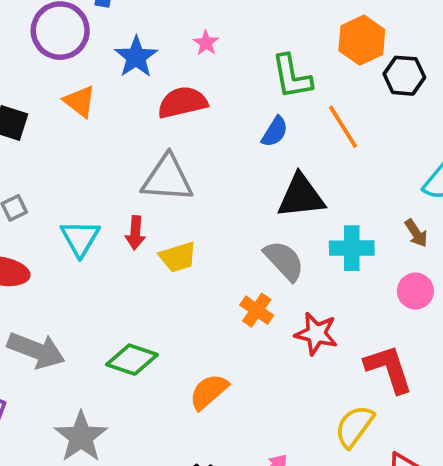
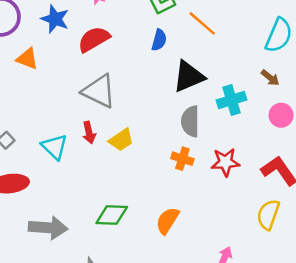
gray triangle: (167, 178) -> (99, 91), turned 39
gray semicircle: (284, 261) -> (190, 121), turned -120

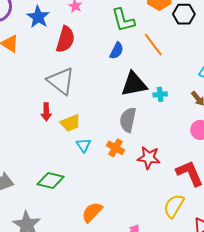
red semicircle: (94, 39) -> (65, 39), turned 124
cyan cross: (232, 100) -> (160, 94), moved, size x0.6
cyan triangle: (54, 147) -> (84, 145), moved, size x0.7
orange semicircle: (167, 221) -> (92, 212), moved

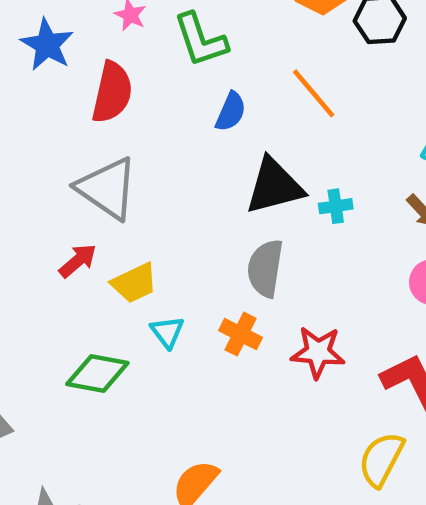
green L-shape: (123, 20) -> (201, 40), moved
red arrow: (46, 112) -> (78, 261), turned -126
green diamond: (51, 181) -> (97, 374), moved

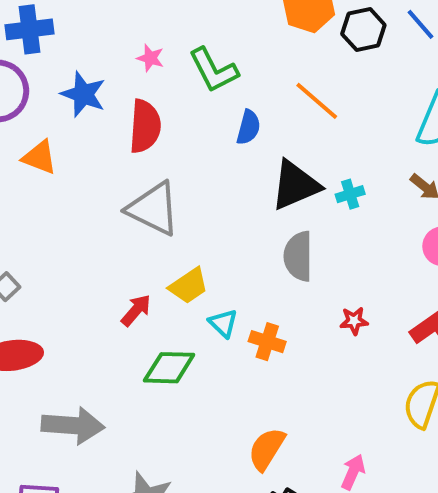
red arrow: (78, 261) -> (136, 310), moved
orange cross: (241, 334) -> (267, 342), moved
red star: (318, 352) -> (354, 321), size x0.6

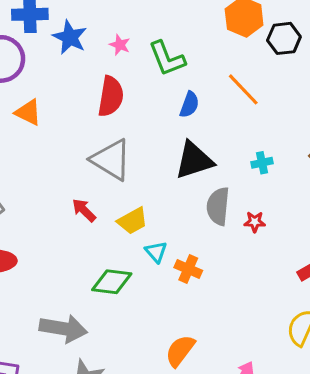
blue star: (83, 94) -> (70, 37), moved
black triangle: (295, 185) -> (194, 160), moved
red arrow: (136, 310) -> (84, 210), moved, turned -92
red star: (354, 321) -> (255, 222), moved
gray arrow: (73, 425) -> (63, 328), moved

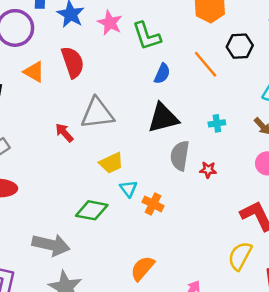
black hexagon: (284, 38) -> (240, 46), moved
pink star: (120, 45) -> (110, 23), size x1.5
red semicircle: (111, 96) -> (73, 62), moved, turned -32
gray triangle: (111, 160) -> (97, 113), turned -42
red arrow: (84, 210) -> (64, 133), moved

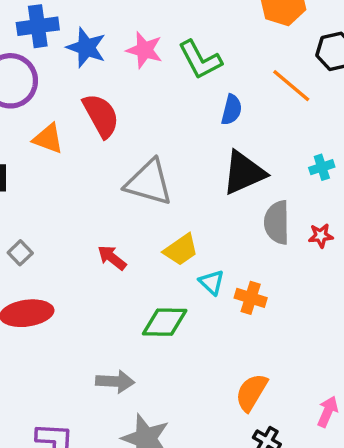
gray triangle: (97, 113) -> (149, 182), turned 33
red arrow: (64, 133) -> (112, 258), moved
gray arrow: (51, 245) -> (115, 381), size x0.7

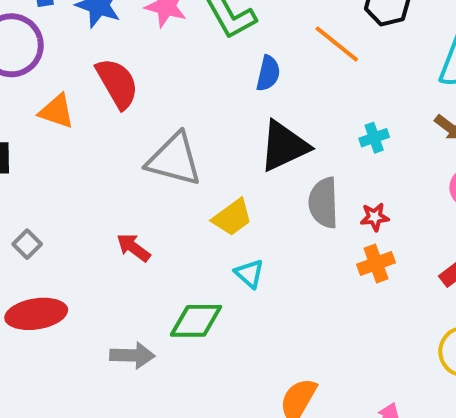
yellow trapezoid: (181, 250) -> (232, 217), moved
orange cross: (251, 298) -> (376, 264), moved, turned -36
gray arrow: (115, 381) -> (132, 355), moved

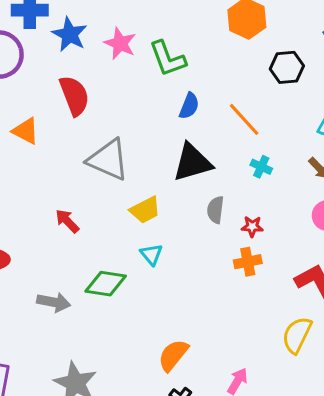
orange line: (337, 44) -> (244, 119), moved
orange triangle: (57, 111) -> (26, 131), moved
cyan cross: (374, 138) -> (261, 167), turned 35
gray semicircle: (324, 203) -> (215, 210), size x0.7

